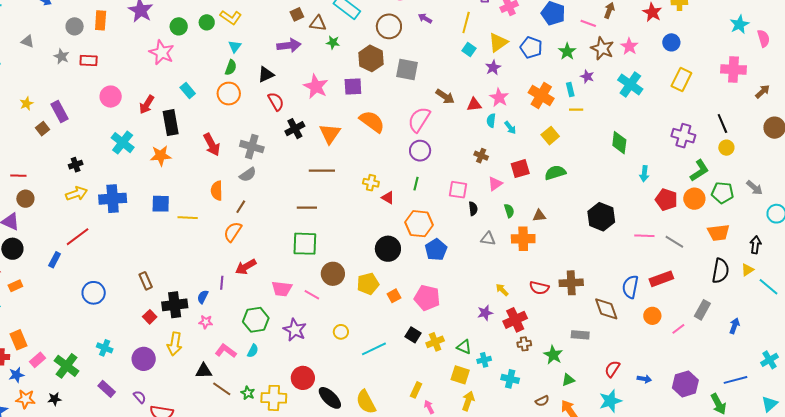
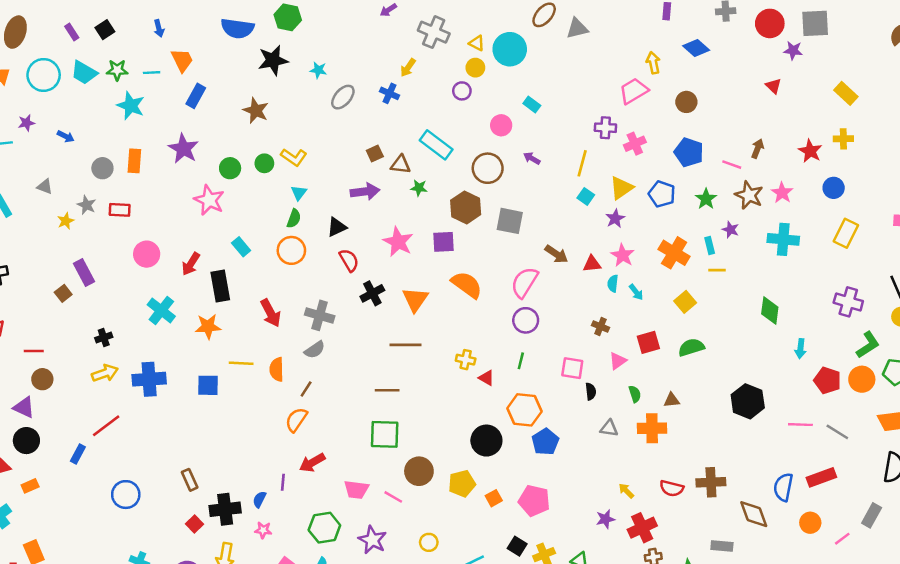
cyan cross: (630, 84) -> (783, 239), turned -30
yellow star: (26, 104) -> (66, 221), moved
yellow line: (188, 218) -> (241, 363), moved

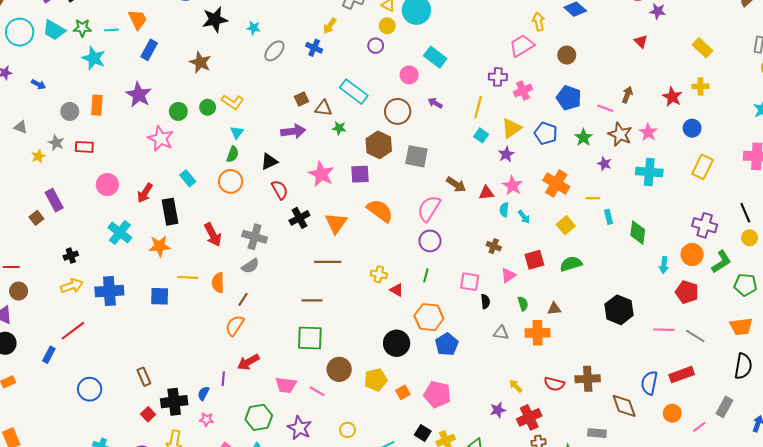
cyan rectangle: (532, 104) -> (435, 57), size x1.5
cyan rectangle: (710, 245) -> (609, 217), moved
orange circle: (862, 379) -> (692, 254), moved

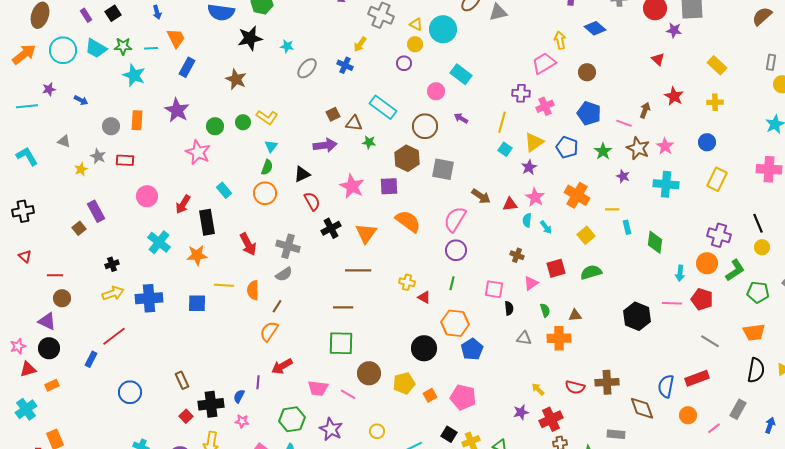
red star: (672, 97) -> (674, 96), moved
pink line: (664, 330) -> (672, 303), moved

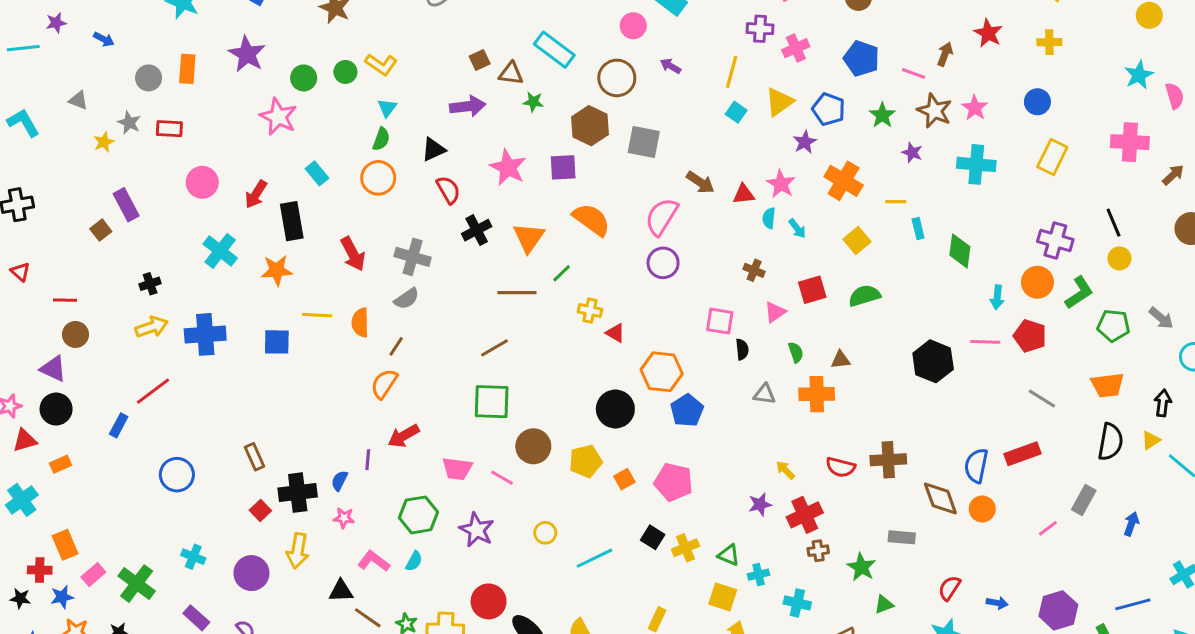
purple star: (529, 167) -> (805, 142), moved
green line: (452, 283) -> (562, 273), moved, turned 32
brown line: (343, 307) -> (495, 348), turned -30
orange circle: (688, 415) -> (982, 509), moved

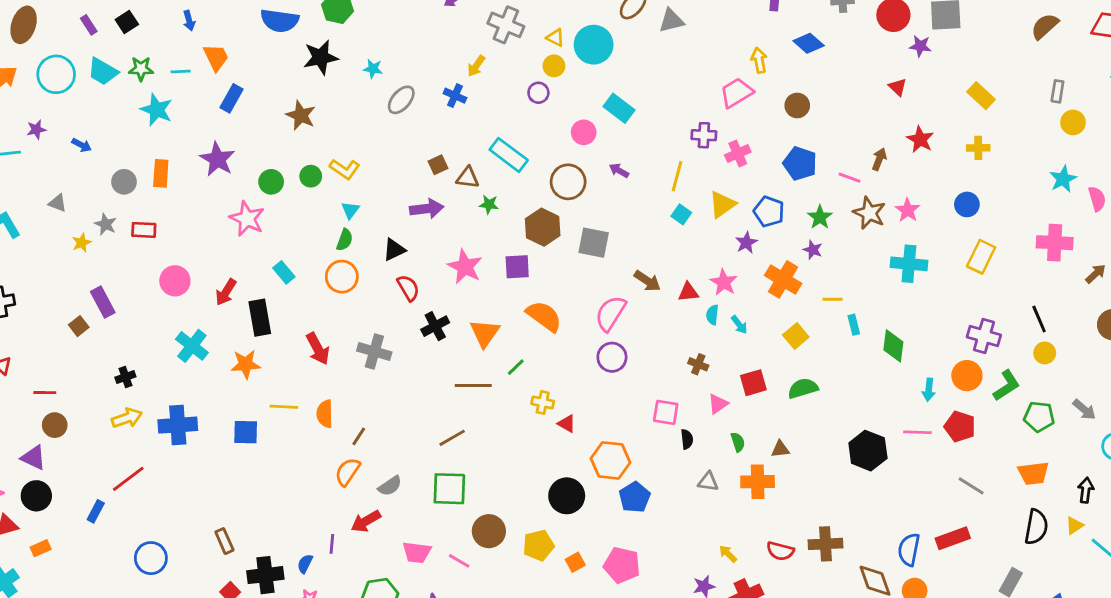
purple star: (912, 152) -> (813, 250), moved
gray semicircle: (407, 299) -> (390, 486), moved

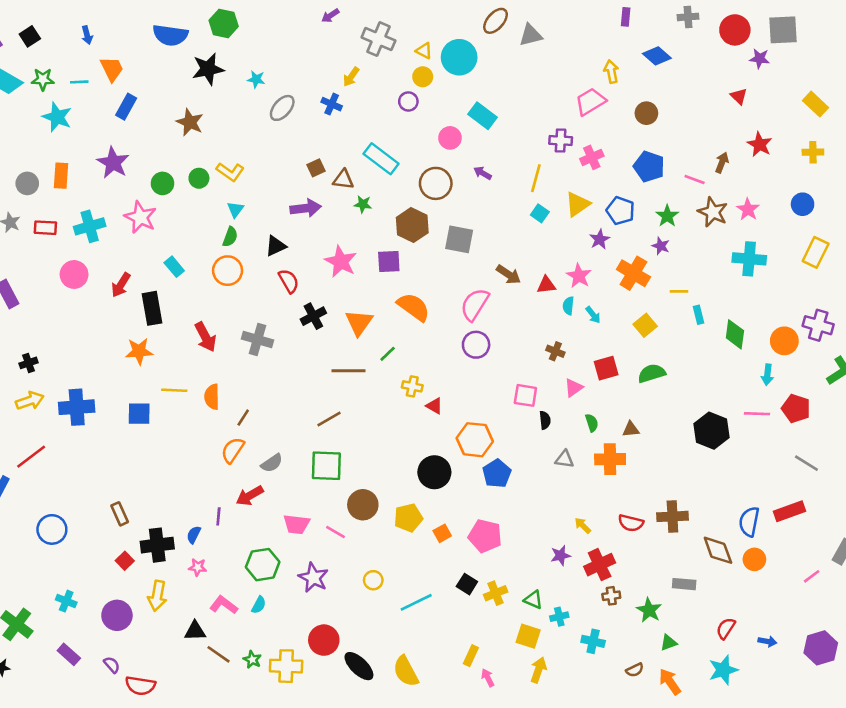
cyan cross: (192, 346) -> (90, 226), moved, turned 36
orange circle: (967, 376) -> (784, 341), moved

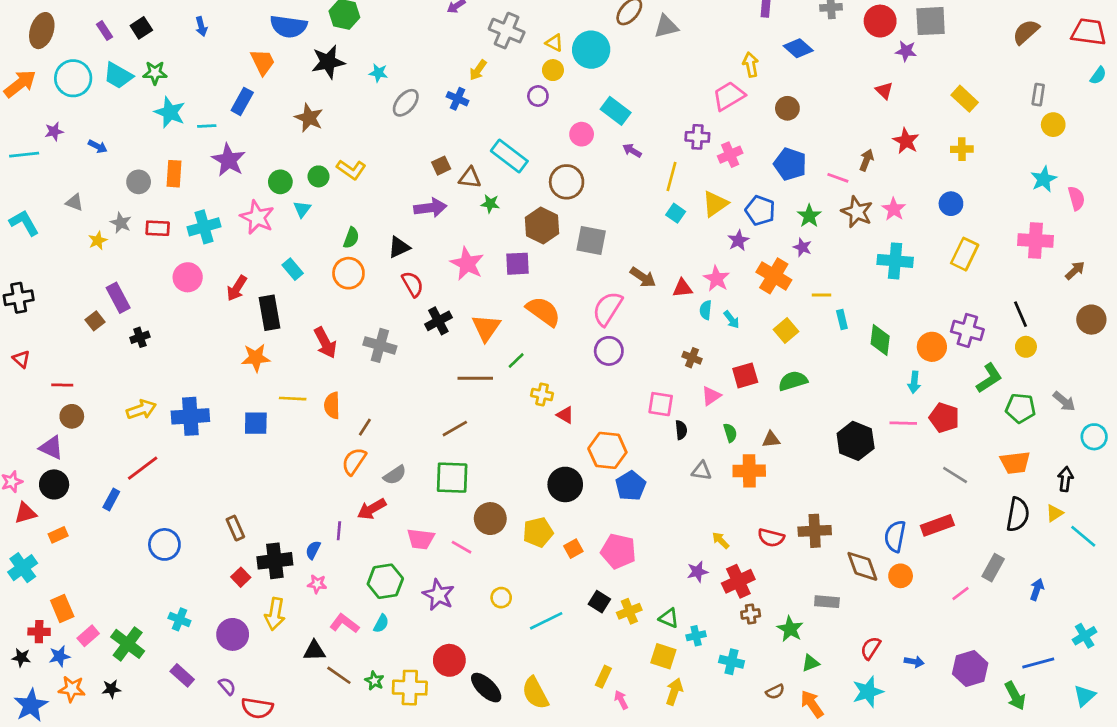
orange trapezoid: (112, 69) -> (263, 62), moved
cyan line: (79, 82) -> (207, 126), moved
purple arrow: (483, 173) -> (632, 151), moved
cyan triangle: (235, 209) -> (302, 209), moved
black cross: (29, 363) -> (140, 337), moved

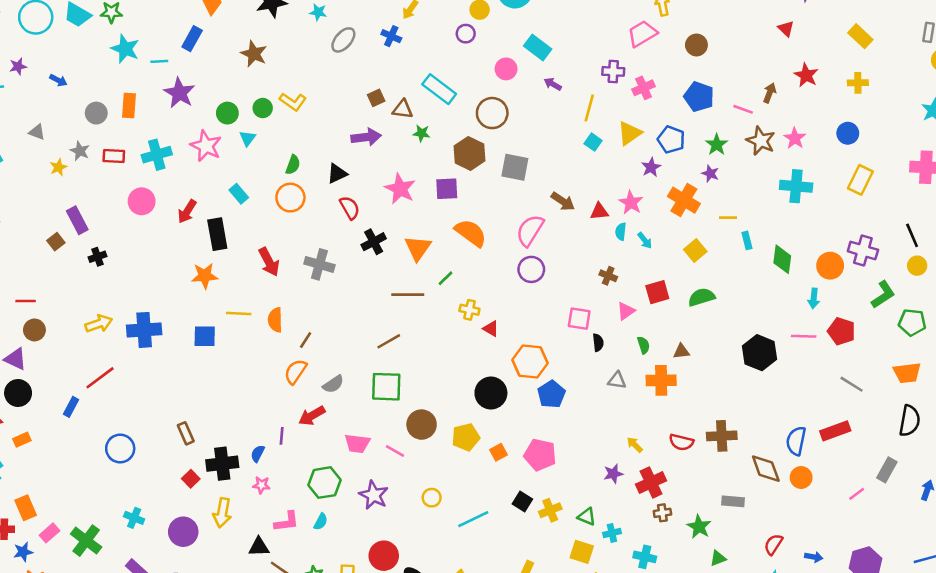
pink L-shape: (344, 624) -> (287, 522), turned 136

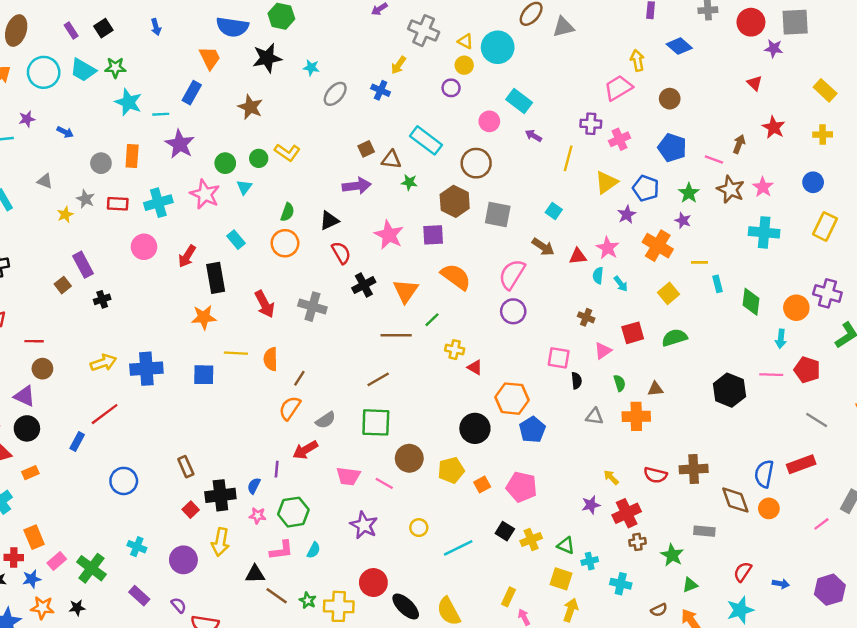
cyan square: (593, 142) -> (554, 211), moved
green hexagon: (324, 483) -> (293, 512), moved

